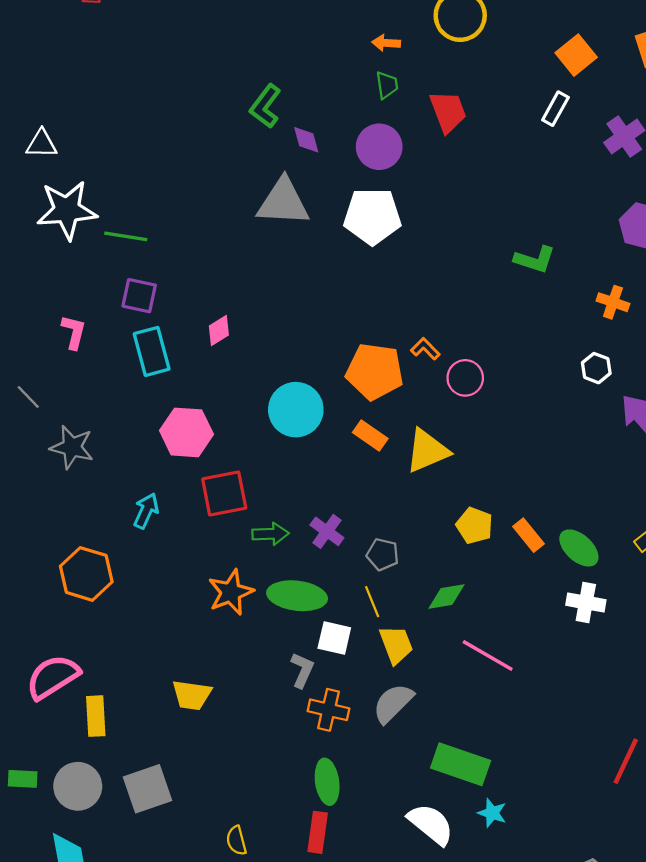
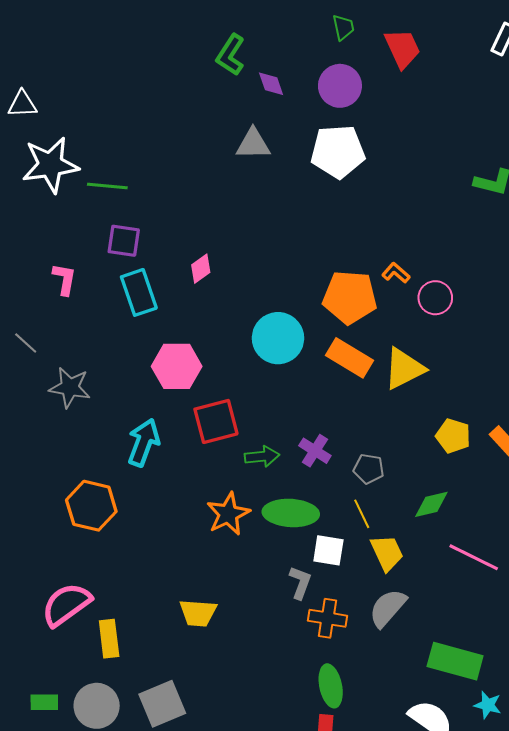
gray triangle: (283, 202) -> (253, 144), size x0.7
orange rectangle: (370, 435) -> (350, 358), size x1.4
cyan arrow: (146, 511) -> (144, 442), size x1.4

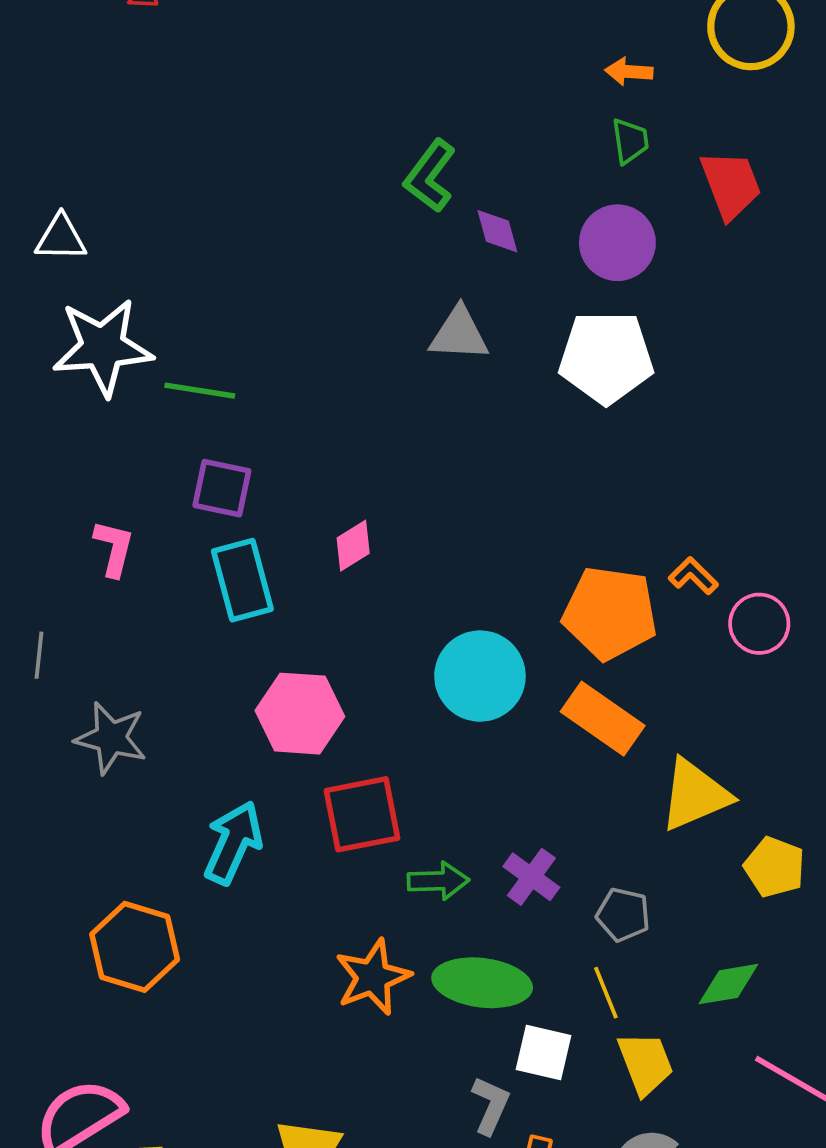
gray line: (26, 343) -> (39, 655), turned 50
yellow triangle: (404, 369) -> (695, 795), moved

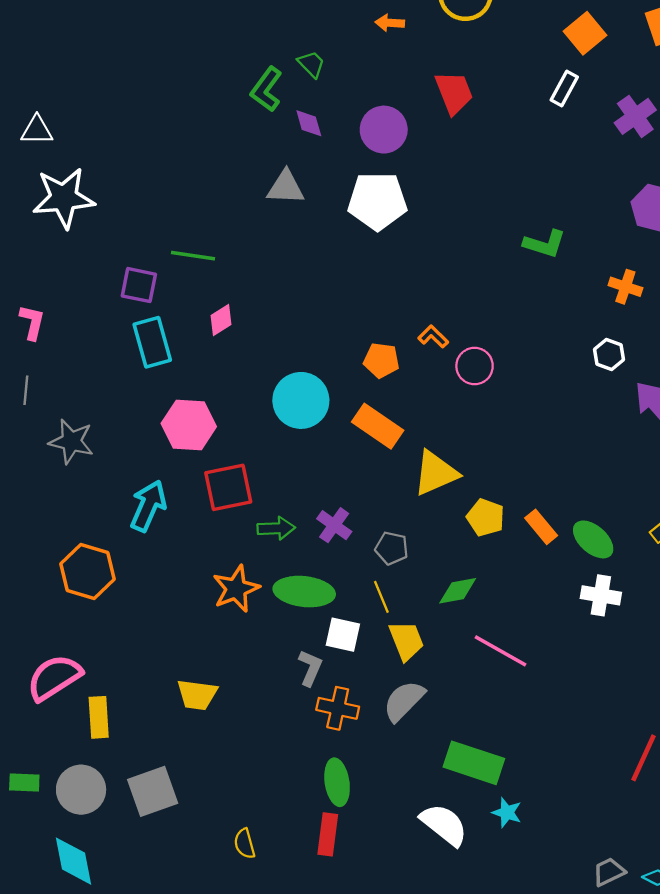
green trapezoid: (630, 141) -> (311, 64), moved, turned -36
green line: (200, 391) -> (193, 256), moved
pink L-shape: (114, 548) -> (32, 322), moved
orange pentagon: (610, 613) -> (381, 360), size x0.6

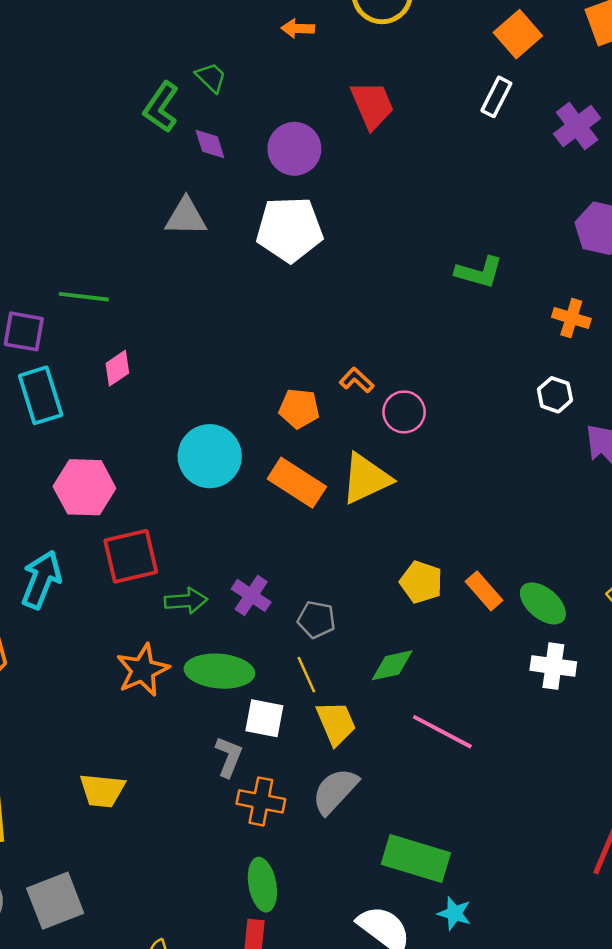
yellow triangle: (436, 473) -> (366, 479), moved

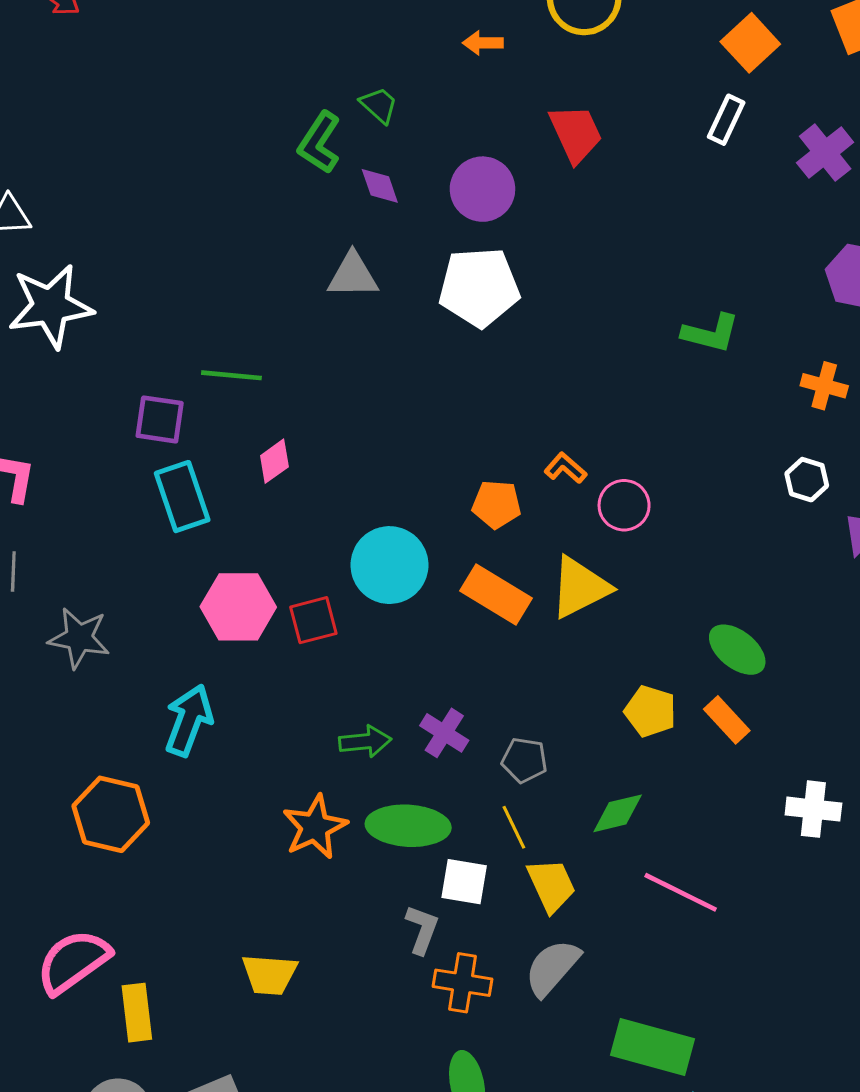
red square: (131, 556) -> (313, 620), moved, size x0.7
green ellipse: (543, 603) -> (737, 650), moved

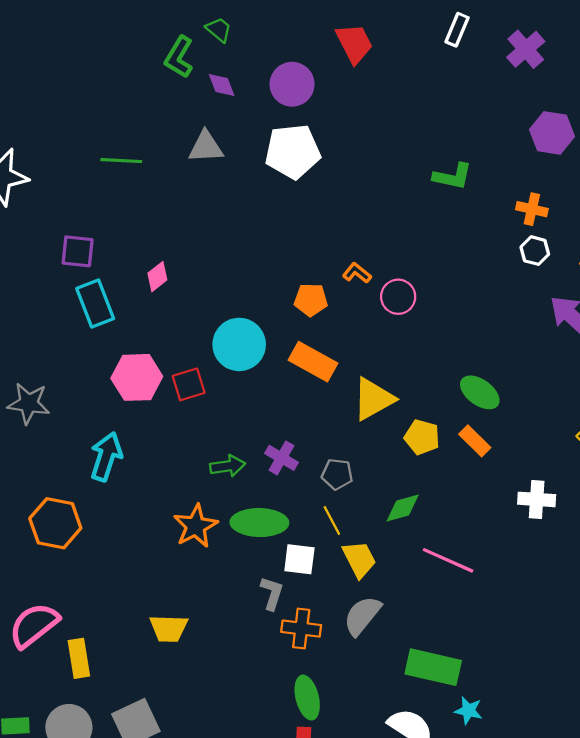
green line: (231, 375) -> (121, 161), moved
white hexagon: (807, 480) -> (535, 251), moved
yellow triangle: (580, 587) -> (373, 399), moved

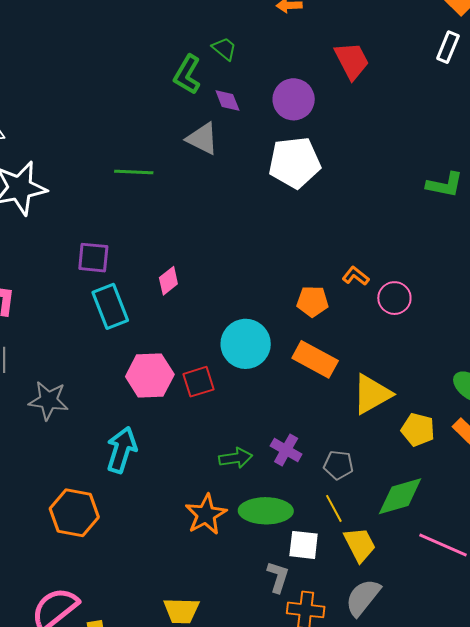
gray triangle: (206, 147) -> (202, 139), moved, turned 30
green diamond: (403, 508) -> (400, 496), size x1.4

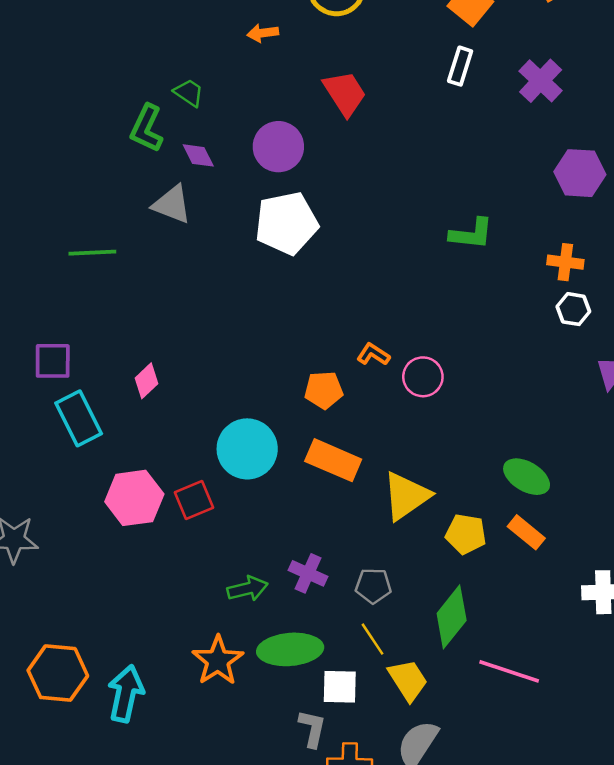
cyan arrow: (122, 450) -> (126, 694), moved
green diamond: (400, 496) -> (452, 617), turned -30

